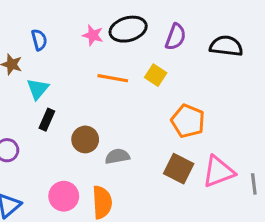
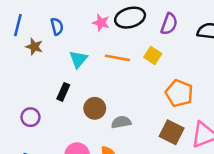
cyan triangle: (38, 89) -> (78, 59), moved

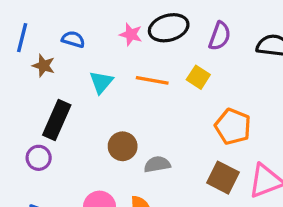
blue semicircle: (57, 26) -> (73, 39), turned -60
black rectangle: (63, 92) -> (57, 120), moved, size x1.6

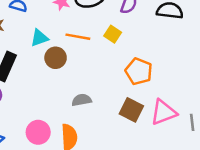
cyan triangle: (101, 82) -> (39, 38), turned 30
brown circle: (123, 146) -> (56, 58), moved

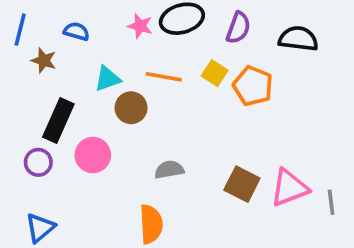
orange pentagon: (139, 71) -> (253, 86), moved
pink circle: (38, 132) -> (93, 155), moved

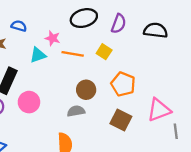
pink star: (140, 26) -> (52, 38), moved
orange pentagon: (253, 86) -> (123, 84), moved
brown circle: (131, 108) -> (86, 90), moved
pink triangle: (289, 188) -> (159, 110), moved

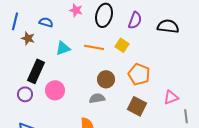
black ellipse: (84, 18) -> (104, 15), turned -60
pink star: (52, 38) -> (76, 10), moved
pink triangle: (159, 110) -> (171, 97), size x0.7

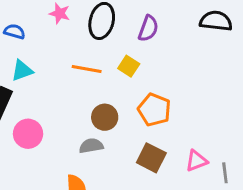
black semicircle: (168, 26) -> (216, 21), moved
cyan triangle: (63, 48) -> (22, 71), moved
pink triangle: (171, 97) -> (196, 161), moved

